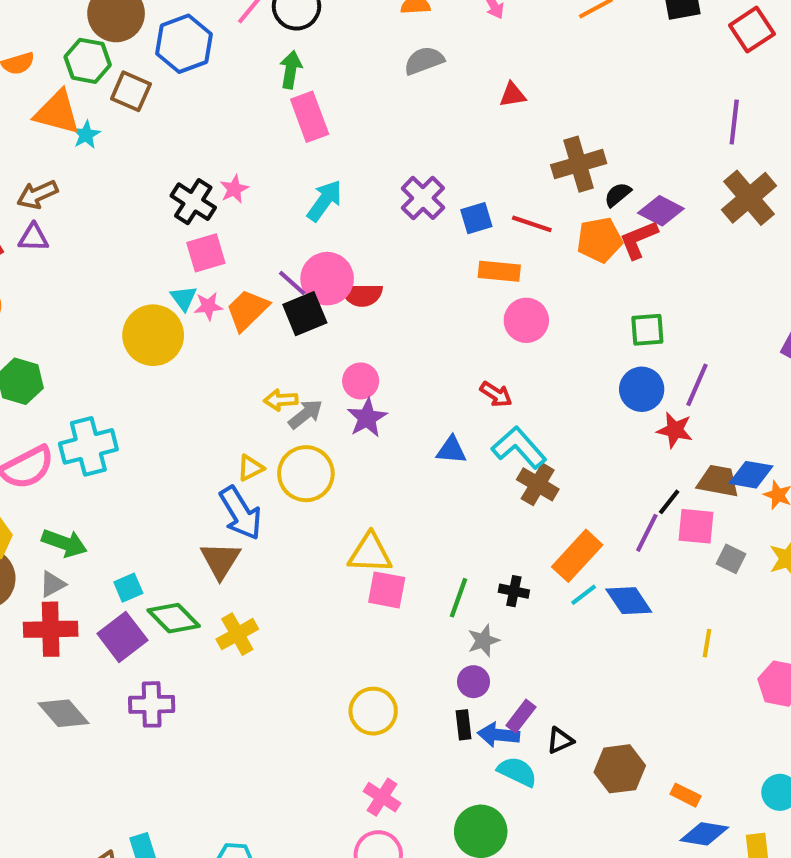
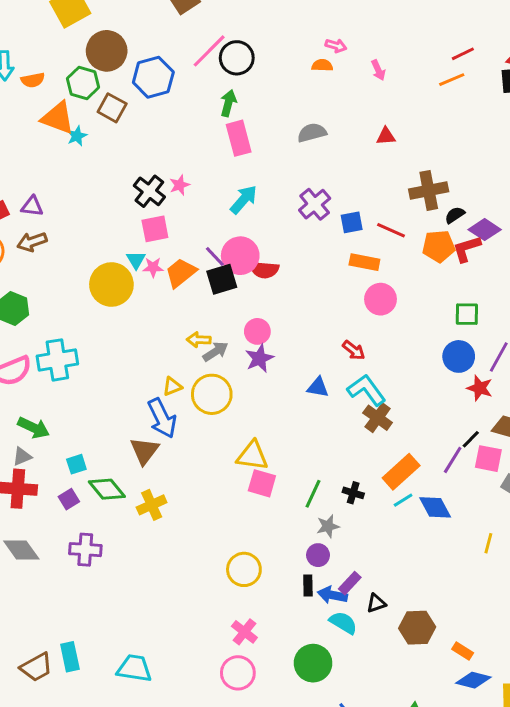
gray semicircle: (424, 61) -> (312, 133), moved
brown arrow: (37, 195) -> (32, 242), moved
purple square: (122, 637) -> (69, 499), size x0.6

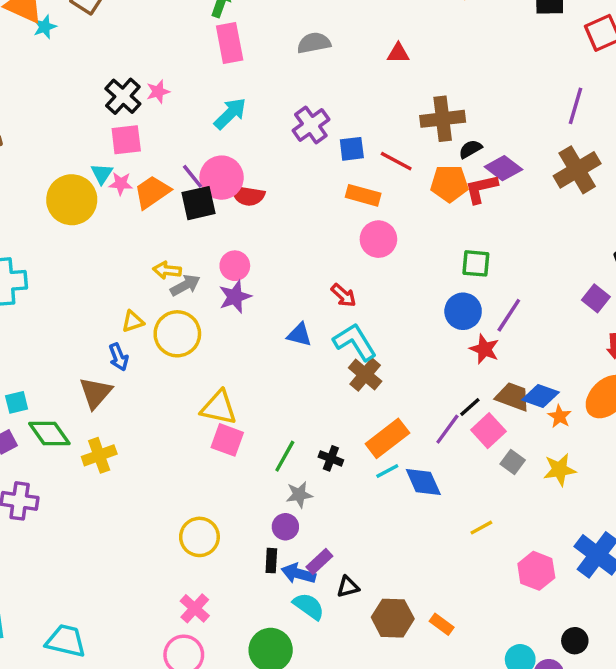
blue arrow: (162, 418) -> (119, 357), size x0.6
pink square: (488, 459) -> (488, 431), turned 32
yellow line: (488, 543) -> (481, 528), turned 42
orange rectangle: (463, 651) -> (442, 624), moved

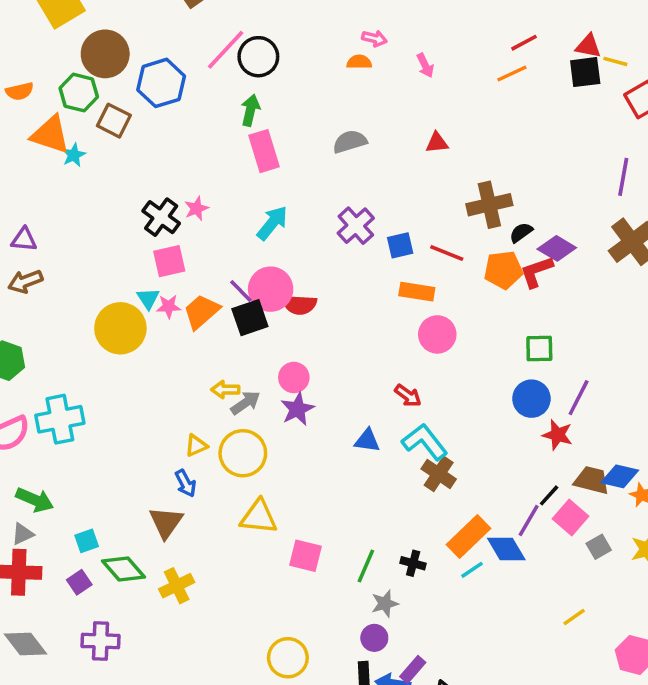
yellow triangle: (219, 408) -> (259, 517), moved
gray square: (513, 462) -> (599, 547), turned 30
blue diamond: (423, 482) -> (506, 549), moved

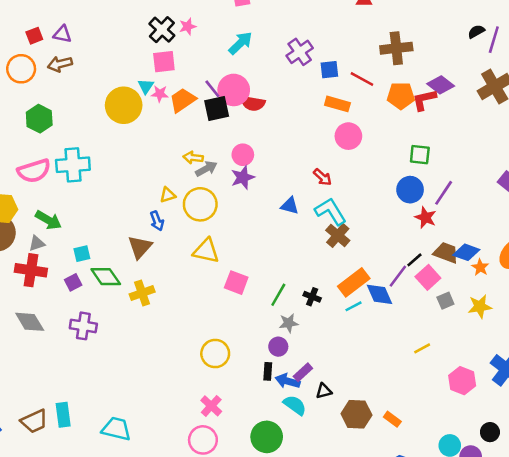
black semicircle: (521, 233) -> (476, 32), moved

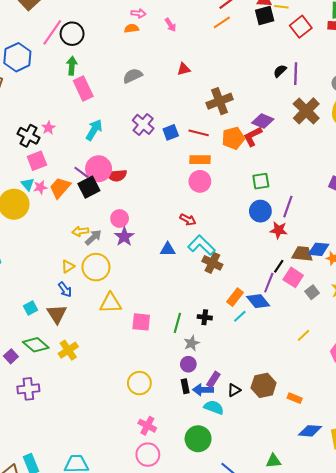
orange rectangle: (337, 104) -> (200, 160), moved
cyan square: (82, 254) -> (30, 308), moved
orange rectangle: (354, 282) -> (235, 297), size x0.7
brown hexagon: (356, 414) -> (264, 385), moved

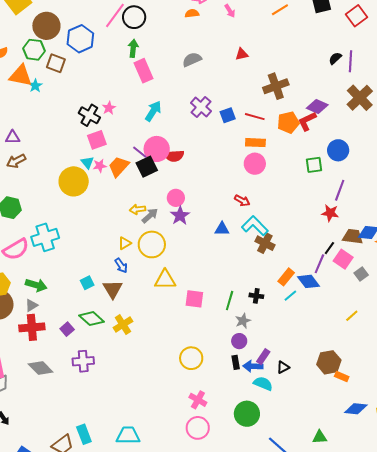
blue circle: (260, 211) -> (338, 150), moved
brown hexagon: (264, 385) -> (329, 362), moved

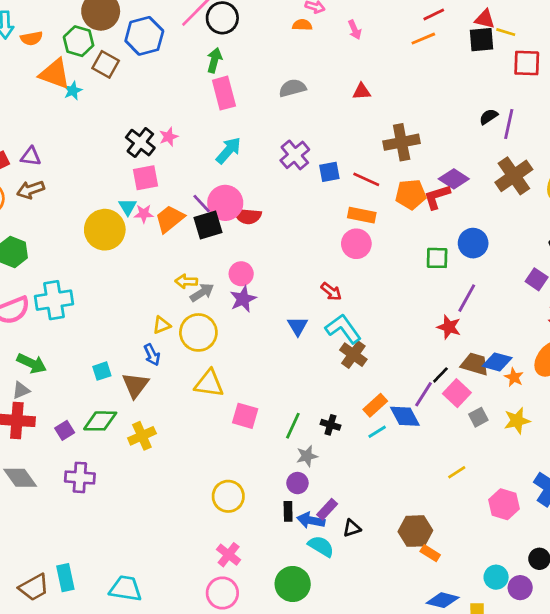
red square: (356, 16) -> (527, 63), turned 30
blue triangle: (222, 229) -> (298, 326), turned 49
green diamond: (91, 319) -> (100, 421), turned -50

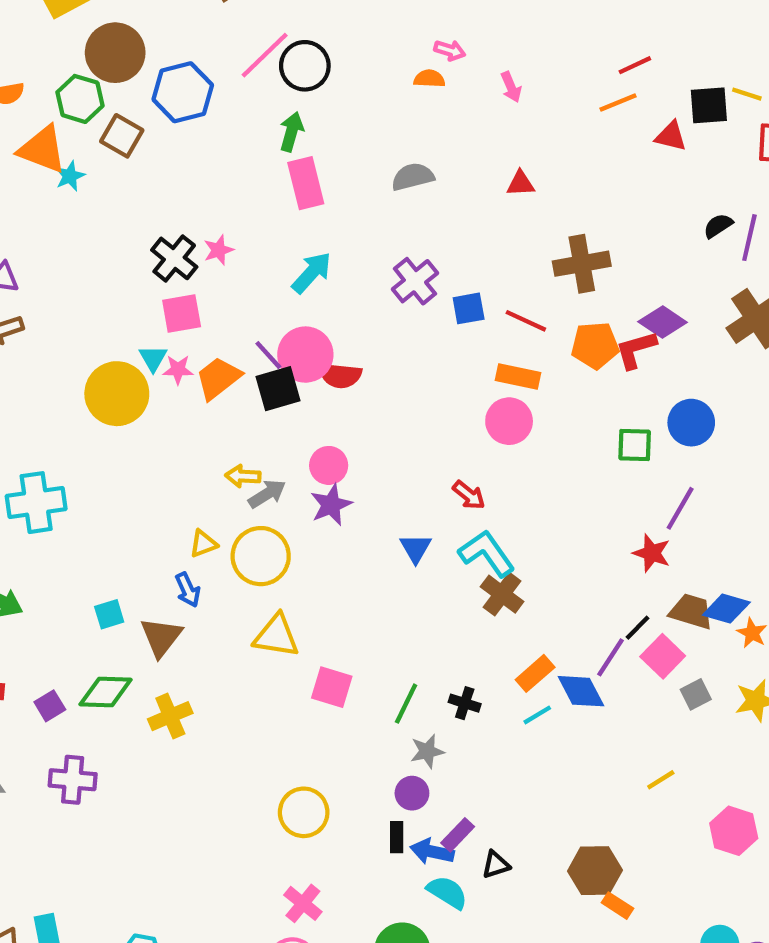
red triangle: (485, 19) -> (671, 136), moved

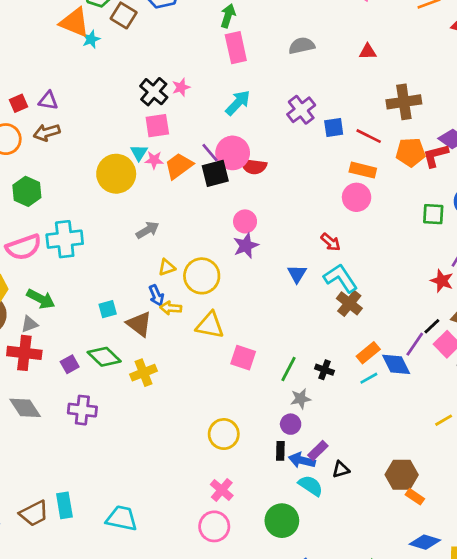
yellow arrow: (243, 476) -> (171, 308), moved
gray arrow: (267, 494) -> (148, 230), moved
brown triangle: (161, 637) -> (139, 324), turned -32
green diamond: (106, 692) -> (104, 357), turned 40

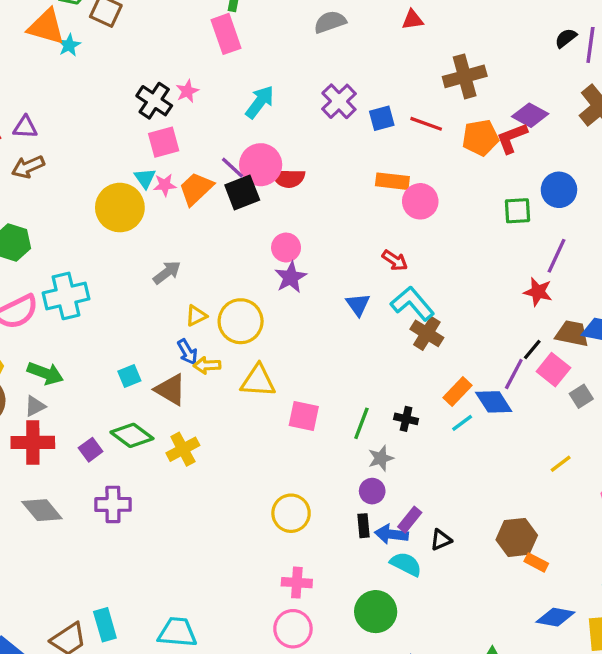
pink rectangle: (236, 48) -> (226, 34), moved
orange rectangle: (363, 170) -> (392, 181), moved
pink cross: (222, 490) -> (297, 583), turned -30

